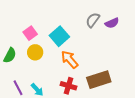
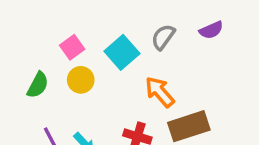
gray semicircle: (93, 20) -> (163, 37), moved
orange arrow: (70, 59) -> (160, 92), moved

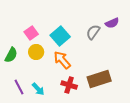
gray semicircle: (163, 37) -> (93, 32), moved
orange arrow: (160, 92) -> (62, 60), moved

